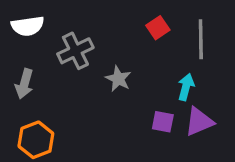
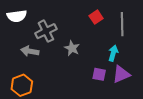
gray arrow: (24, 84) -> (30, 51), moved, turned 84

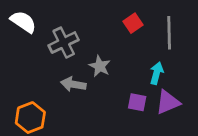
white semicircle: (17, 16) -> (23, 22), turned -138
gray arrow: (30, 51) -> (73, 84), moved

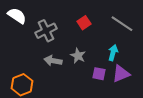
red square: (133, 23) -> (84, 23), moved
gray line: (169, 33) -> (122, 24), turned -55
gray star: (100, 66) -> (78, 56), moved

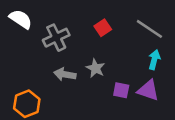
cyan arrow: (113, 53) -> (154, 60), moved
purple triangle: (121, 74) -> (148, 90), turned 42

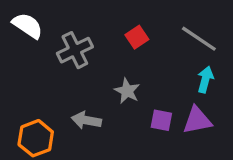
gray arrow: (65, 74) -> (86, 120), moved
purple triangle: (148, 90) -> (197, 120), turned -30

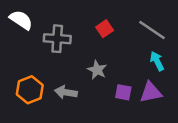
gray cross: (75, 50) -> (57, 39), turned 30
cyan arrow: (205, 79) -> (157, 61), turned -42
orange hexagon: (36, 138) -> (30, 90), moved

